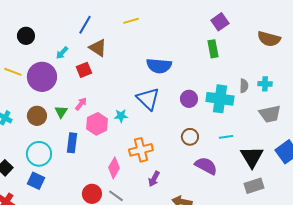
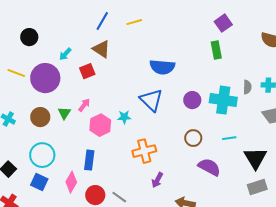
blue line: (85, 25) -> (102, 21), moved
blue rectangle: (72, 143) -> (89, 160), moved
pink diamond: (114, 168) -> (71, 182), moved

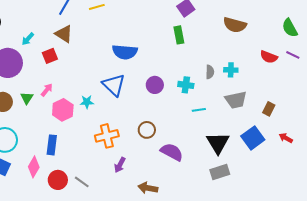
cyan cross: (223, 100) -> (186, 85), size x0.6
brown circle: (193, 138) -> (147, 130), moved
cyan line: (229, 138) -> (199, 110), moved

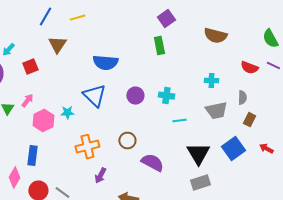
brown triangle: (64, 34) -> (57, 45), moved, turned 30
gray semicircle: (210, 72) -> (242, 98), moved

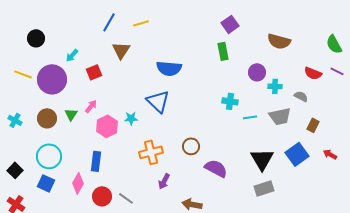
purple circle: (135, 96) -> (257, 72), moved
gray semicircle: (242, 98) -> (301, 96), moved, turned -64
cyan line: (179, 121) -> (250, 117), moved

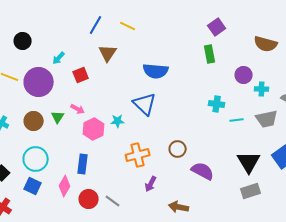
yellow line: (141, 23) -> (128, 26), turned 42
pink arrow: (91, 106) -> (78, 109), turned 80

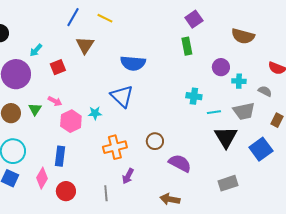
black triangle: (249, 162) -> (226, 137), moved
gray line: (113, 201) -> (106, 193), moved, turned 49
brown arrow: (179, 207) -> (170, 199), moved

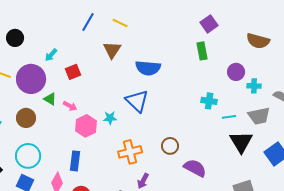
brown triangle: (85, 45) -> (112, 50), moved
green triangle: (35, 109) -> (50, 99), moved, turned -32

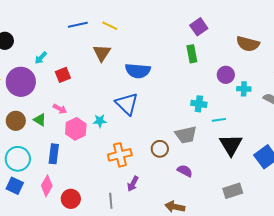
blue line: (88, 22) -> (78, 25), turned 48
green triangle: (50, 99) -> (40, 120), moved
gray trapezoid: (259, 116) -> (186, 135), moved
blue rectangle: (75, 161) -> (54, 154), moved
purple semicircle: (195, 168) -> (185, 171), size x0.7

